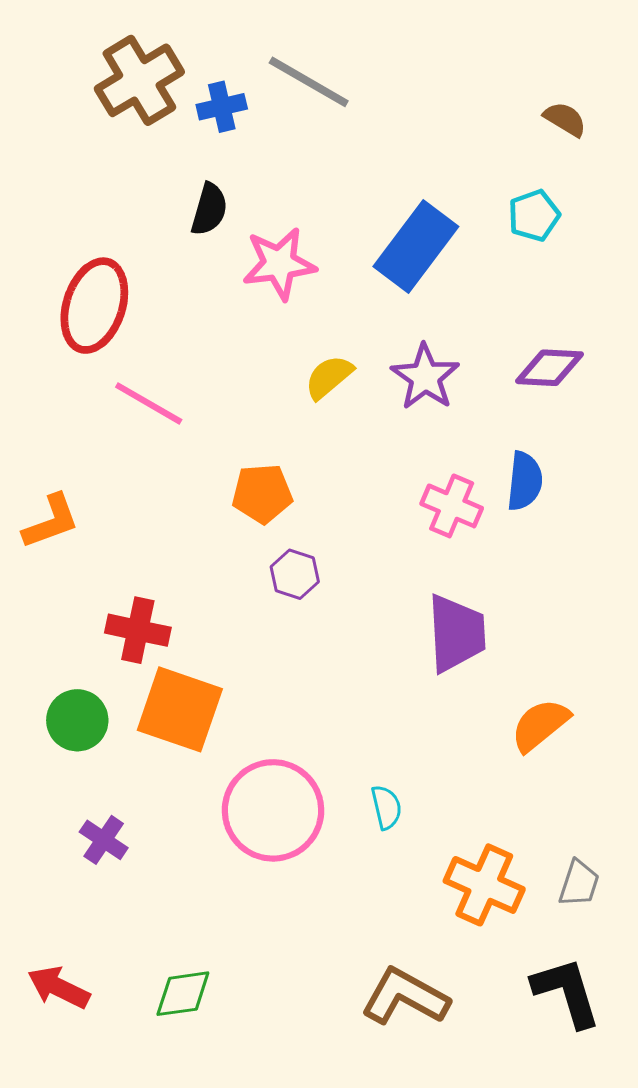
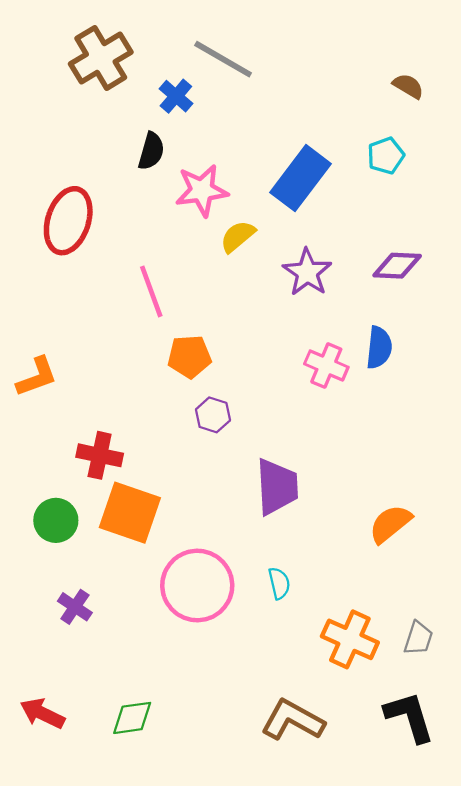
blue cross: (222, 107) -> (176, 96), moved, turned -36
yellow semicircle: (329, 377) -> (238, 236), moved
pink line: (149, 403) -> (151, 291), moved, turned 40
purple trapezoid: (456, 633) -> (277, 487), moved

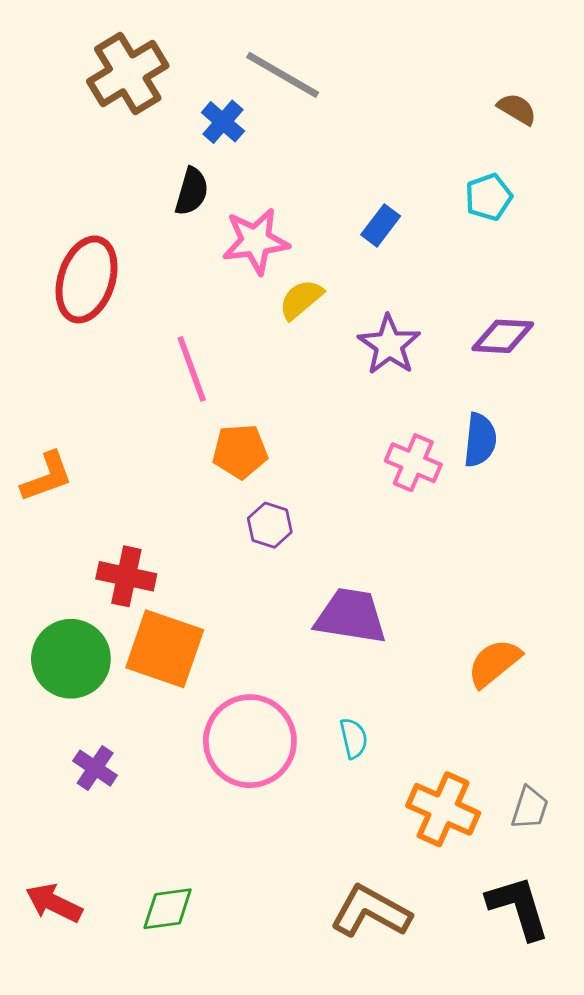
blue rectangle: (301, 178) -> (381, 225), size x0.5
purple trapezoid: (277, 487) -> (351, 616), turned -78
green circle: (56, 520) -> (71, 659), size x1.4

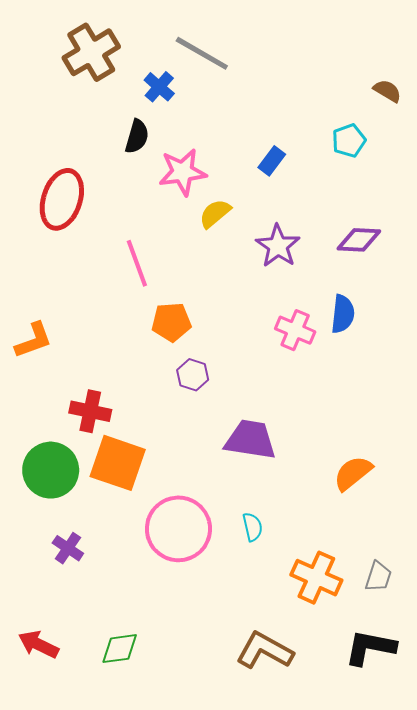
brown semicircle: (517, 109) -> (387, 91), moved
black L-shape: (518, 907) -> (370, 648), turned -62

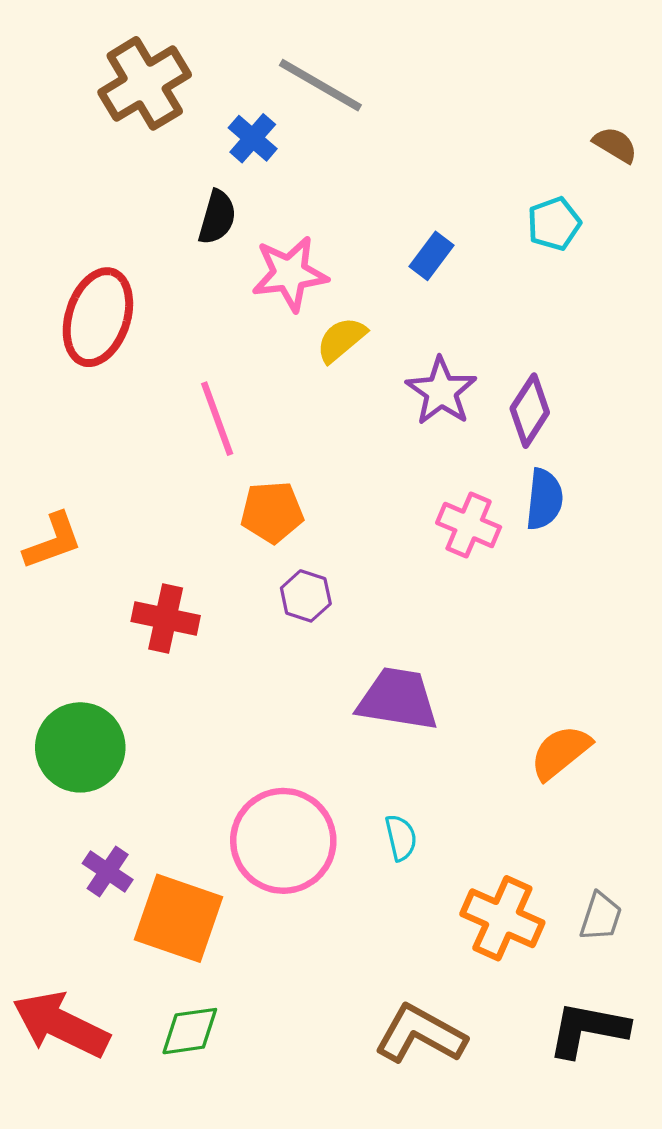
purple diamond: (359, 240) -> (530, 411), moved, turned -60
red cross: (90, 411) -> (166, 618), moved
orange square: (118, 463) -> (179, 918), moved
red arrow: (39, 644) -> (61, 1025), size x1.5

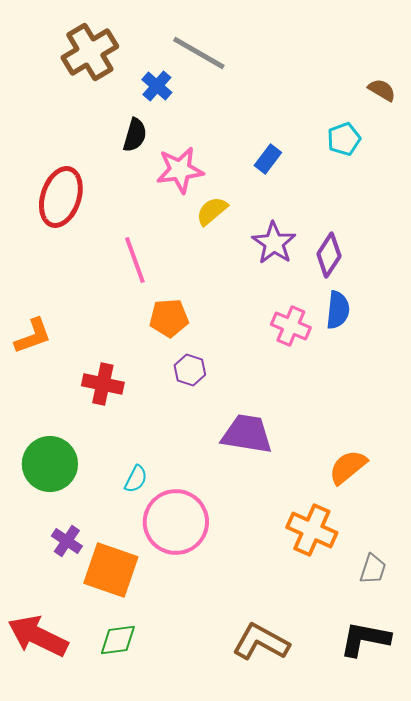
cyan semicircle: (401, 838) -> (136, 479), moved, turned 40
orange cross: (502, 918) -> (312, 530), moved

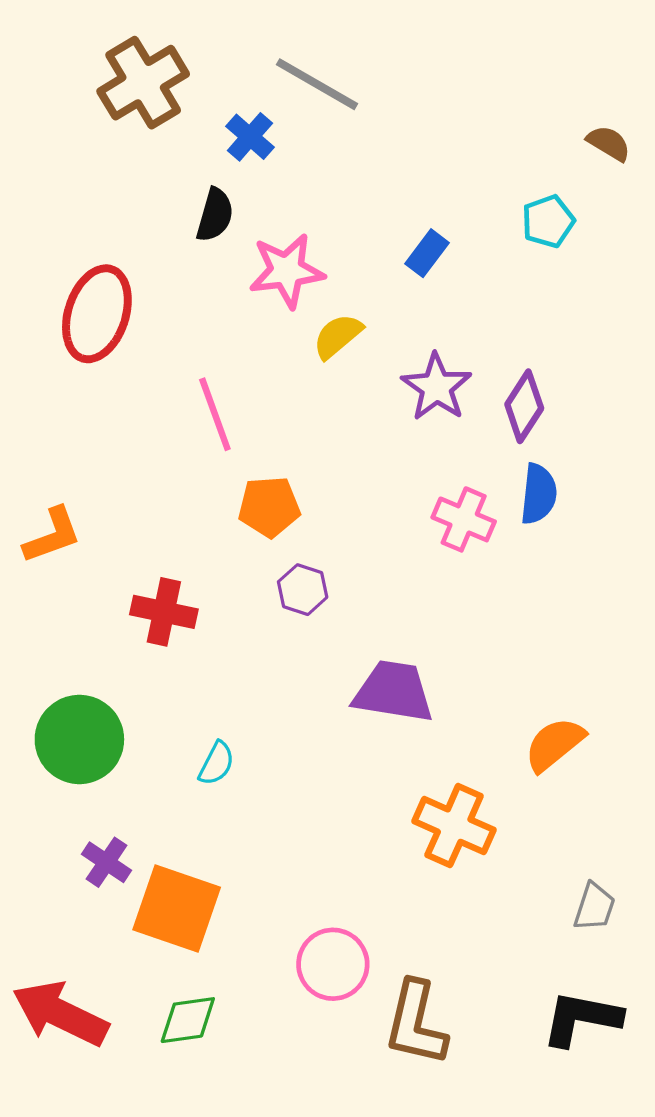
pink circle: (176, 522) -> (333, 964), moved, size x0.7
orange cross: (312, 530) -> (454, 826), moved
brown L-shape: (261, 642) -> (416, 1023), turned -106

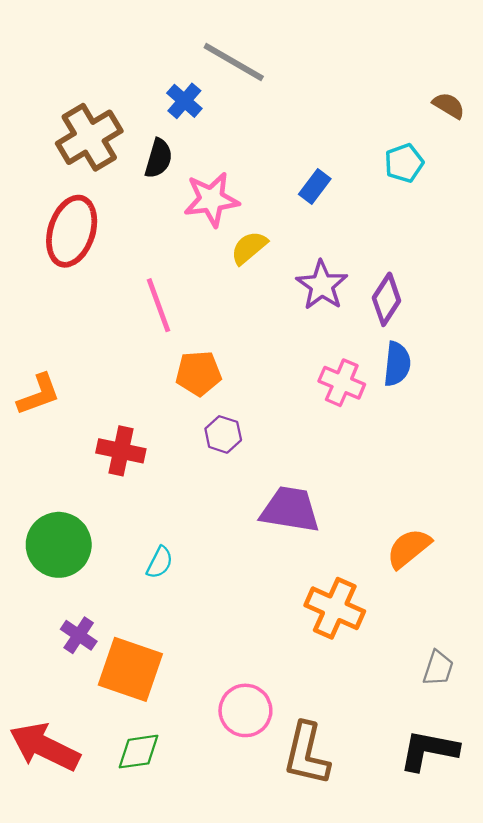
brown cross: (143, 83) -> (89, 137), moved

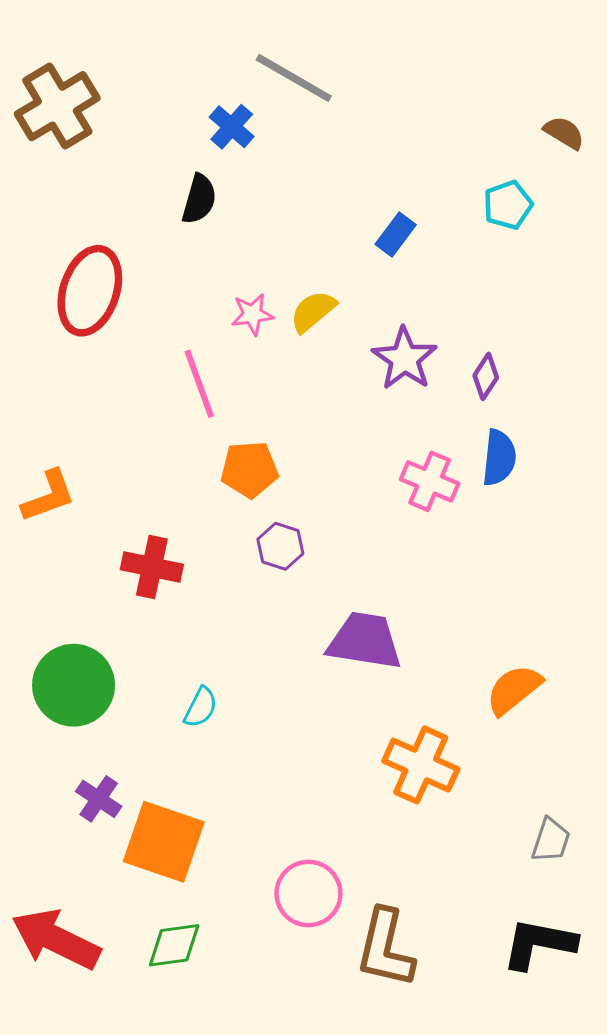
brown cross: (89, 137) -> (57, 106), moved
pink star: (211, 199) -> (252, 314), moved, size x0.6
purple diamond: (386, 299) -> (486, 376), size x0.7

